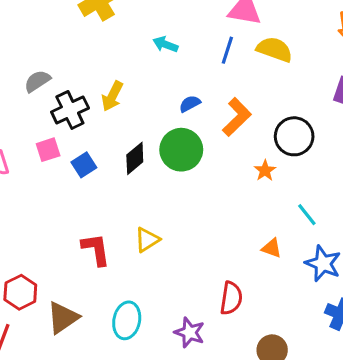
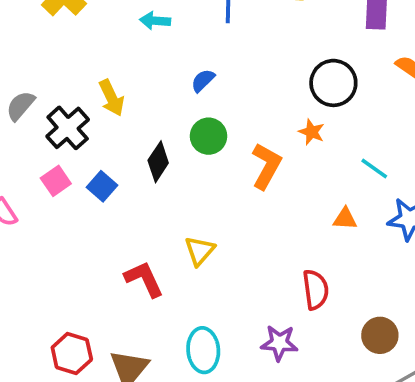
yellow arrow: (112, 96) -> (112, 98), turned -36
orange L-shape: (237, 117) -> (266, 166), moved
green circle: (181, 150) -> (209, 136), size x0.7

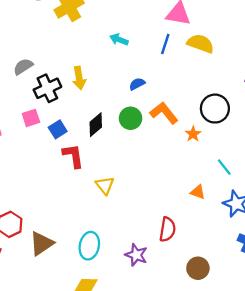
orange L-shape: (266, 166) -> (164, 113), moved, turned -84
yellow triangle: (200, 251) -> (105, 185), turned -36
red L-shape: (144, 279) -> (73, 156), moved

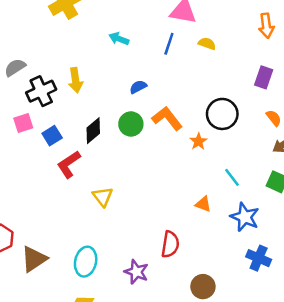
yellow semicircle: (201, 44) -> (207, 44), size x0.6
red L-shape: (73, 156) -> (69, 164), turned -116

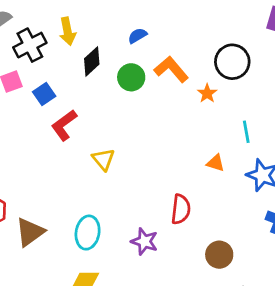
black diamond: (93, 131) -> (92, 61), moved
cyan line: (232, 177) -> (246, 132), turned 30

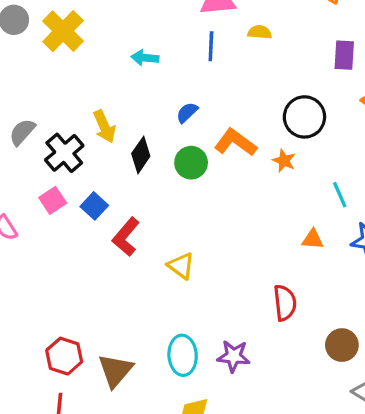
purple star: (144, 241) -> (234, 356), moved

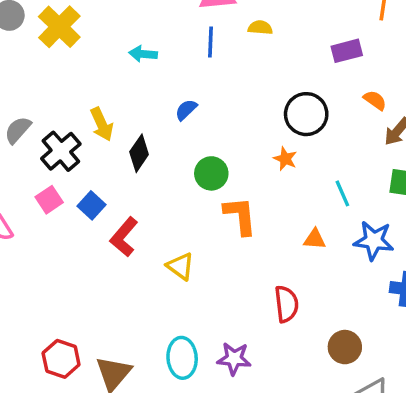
purple rectangle: (344, 55) -> (347, 51), turned 72
orange L-shape: (235, 142) -> (240, 216), moved, turned 48
green circle: (191, 163) -> (211, 173), moved

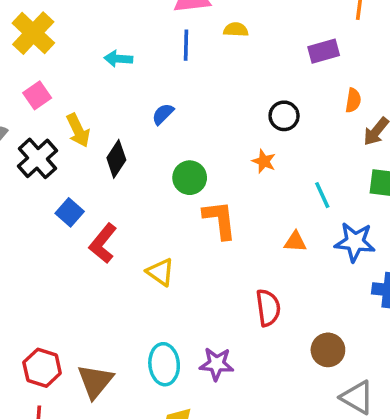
orange semicircle: (375, 100) -> (353, 100), turned 65
black circle: (306, 114) -> (284, 116), size x0.7
pink square: (49, 200) -> (37, 95), moved

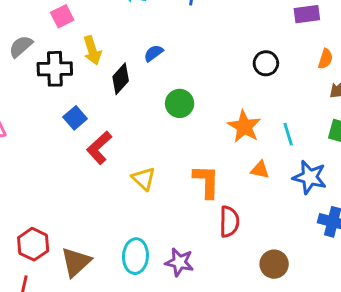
blue semicircle: (163, 114) -> (153, 53), moved
black cross: (37, 158) -> (55, 69), turned 32
orange star: (264, 161) -> (244, 127), moved, size x1.6
orange L-shape: (220, 220) -> (206, 181), moved

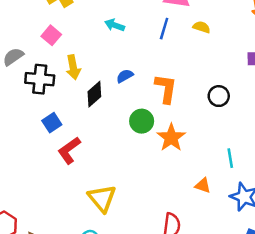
pink square: (62, 16) -> (51, 35), turned -30
orange star: (244, 127) -> (171, 138), moved
yellow triangle: (144, 179) -> (102, 198), moved, size x1.4
orange L-shape: (206, 181) -> (166, 89), moved

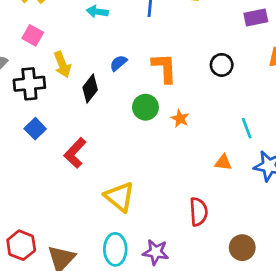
blue square: (52, 123) -> (35, 129), moved
orange star: (171, 138) -> (180, 119), size x0.6

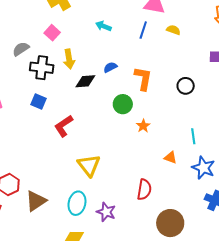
black diamond: (90, 89) -> (85, 81), turned 35
orange star: (180, 119) -> (143, 126), moved
blue square: (35, 129) -> (38, 102), turned -35
brown circle: (242, 248) -> (170, 223), size x1.4

